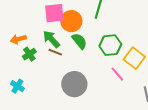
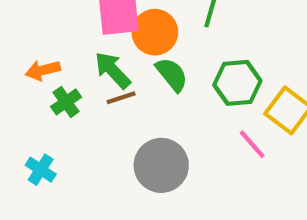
brown line: (55, 52) -> (121, 98), turned -40

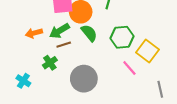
orange arrow: (43, 70) -> (34, 33), moved
green arrow: (113, 70) -> (59, 31), turned -78
green cross: (66, 102) -> (50, 63), moved

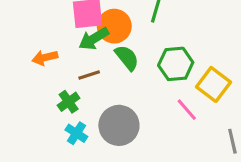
green arrow: (59, 31) -> (94, 39), moved
cyan cross: (23, 81) -> (76, 133), moved

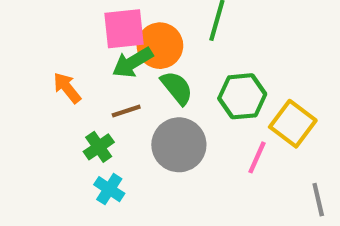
orange arrow: (45, 58) -> (67, 88), turned 65
pink line: (187, 110) -> (257, 157), turned 65
gray circle: (119, 125) -> (179, 145), moved

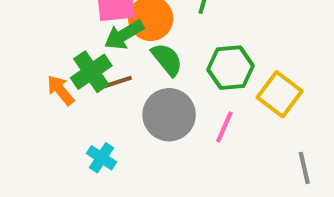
orange arrow: (67, 88) -> (61, 90), moved
green cross: (99, 147) -> (91, 72), moved, size x1.4
pink line: (257, 157) -> (224, 127), moved

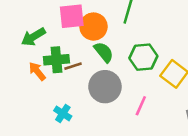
green arrow: (124, 35) -> (33, 37), moved
green cross: (91, 72) -> (56, 60), turned 30
pink line: (224, 127) -> (141, 106), moved

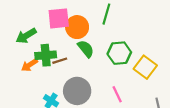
orange arrow: (37, 71) -> (29, 65), turned -84
gray circle: (105, 87) -> (77, 91), moved
pink line: (141, 106) -> (117, 94), turned -49

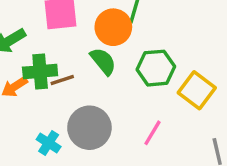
orange circle: (77, 27) -> (113, 27), moved
pink line: (117, 94) -> (152, 133), turned 56

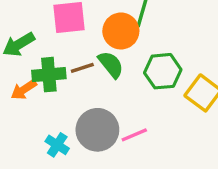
brown line: (62, 80) -> (82, 68), moved
pink line: (152, 133) -> (134, 135), moved, turned 36

